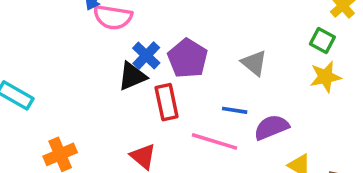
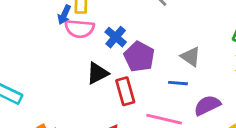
blue cross: (146, 56) -> (116, 37), moved
blue line: (235, 110) -> (178, 83), moved

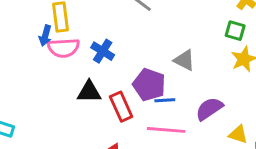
purple pentagon: (139, 57) -> (149, 85), moved
black triangle: (97, 73) -> (89, 92), turned 35
blue line: (178, 83) -> (165, 100), moved

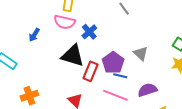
blue arrow: (45, 36) -> (34, 35), moved
black triangle: (89, 92) -> (73, 56), size x1.4
red rectangle: (121, 107) -> (91, 71), turned 30

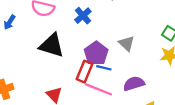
blue cross: (89, 32) -> (83, 16), moved
red rectangle: (91, 71) -> (84, 72), moved

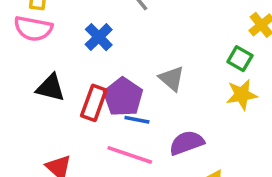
black triangle: (52, 45) -> (51, 88), size x0.7
red rectangle: (84, 72) -> (94, 103), moved

